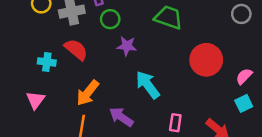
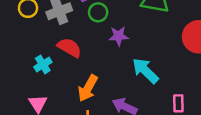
cyan cross: (47, 62) -> (43, 64), turned -30

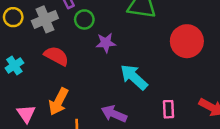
cyan cross: (43, 64) -> (14, 65), moved
orange arrow: (88, 88) -> (59, 102), moved

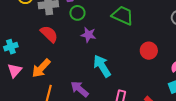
red circle: (187, 41) -> (149, 51), size x0.7
cyan cross: (14, 65) -> (11, 47), moved

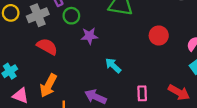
cyan arrow: (102, 66) -> (113, 66), size x0.7
pink triangle: (15, 70) -> (21, 96), turned -35

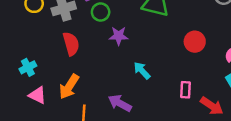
red semicircle: (47, 47) -> (71, 44), turned 40
pink rectangle: (142, 93) -> (185, 90), moved

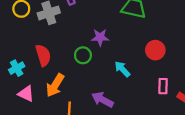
green circle: (101, 12) -> (83, 55), moved
red circle: (195, 42) -> (155, 50), moved
red semicircle: (71, 44) -> (43, 55), moved

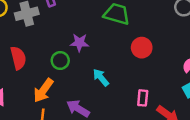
red circle: (155, 50) -> (142, 48), moved
orange arrow: (55, 85) -> (43, 90), moved

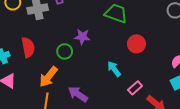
cyan arrow: (101, 77) -> (114, 69), moved
pink rectangle: (143, 98) -> (135, 88), turned 40

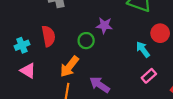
cyan arrow: (114, 69) -> (143, 49), moved
pink rectangle: (135, 88) -> (149, 76), moved

